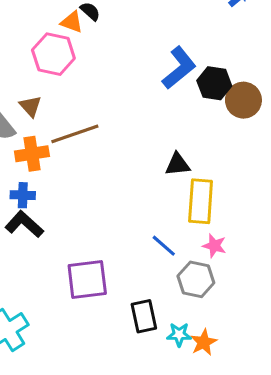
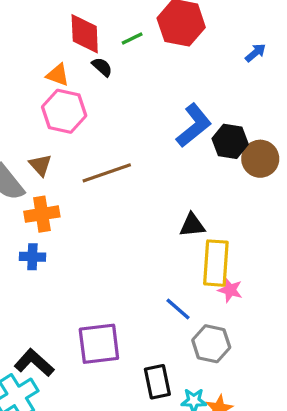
orange triangle: (72, 22) -> (58, 75), moved
brown line: (75, 134) -> (107, 173), moved
black L-shape: (24, 224) -> (34, 363), moved
pink star: (214, 246) -> (230, 290), moved

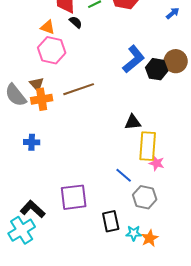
brown circle: (260, 159) -> (176, 61), moved
orange cross: (42, 214) -> (42, 99), moved

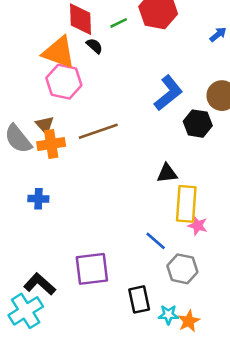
orange triangle: (48, 27) -> (59, 52), size x1.8
black hexagon: (157, 69) -> (198, 124), moved

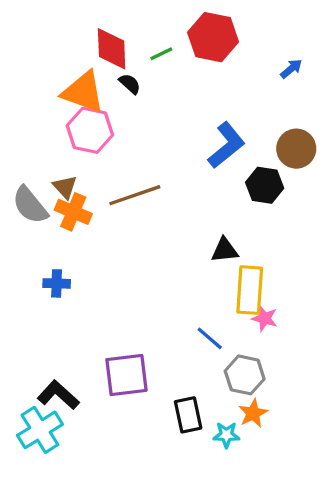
orange cross: (51, 144) -> (73, 212), turned 32
orange star: (189, 321) -> (253, 413), moved

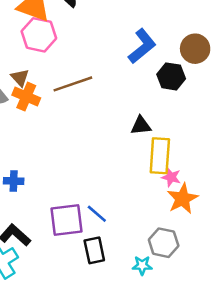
blue cross: (57, 283) -> (14, 181), moved
blue line: (210, 338) -> (97, 214), moved
gray hexagon: (245, 375) -> (164, 243), moved
orange star: (253, 413) -> (182, 199), moved, size x1.4
black rectangle: (188, 415) -> (94, 250), moved

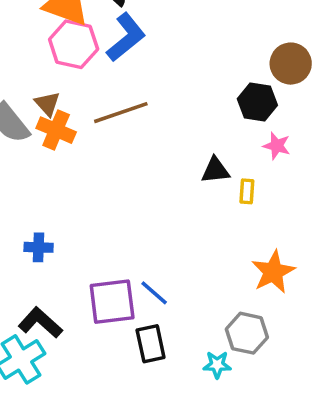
blue L-shape: (142, 46) -> (126, 37), moved
yellow rectangle: (160, 156) -> (247, 191), moved, size x0.5
pink star: (171, 177) -> (277, 146), moved

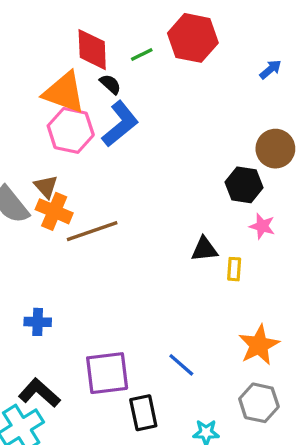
brown line: (121, 113) -> (92, 231), moved
blue line: (154, 293) -> (181, 365), moved
gray hexagon: (247, 333) -> (259, 403), moved

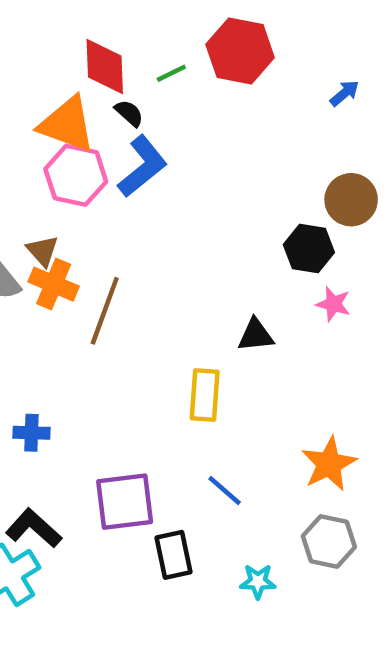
brown line: (92, 231) -> (105, 311), turned -51
yellow rectangle: (234, 269) -> (205, 395), moved, size x1.6

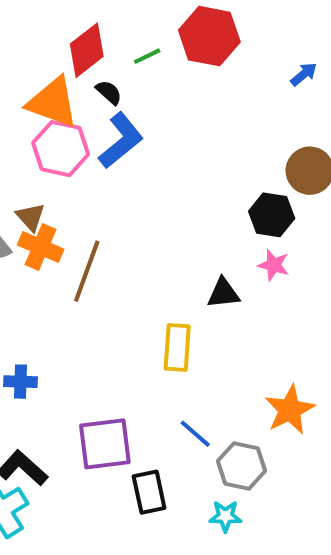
red diamond: (105, 67) -> (87, 50), turned 54
pink star: (333, 304) -> (274, 265), moved
gray hexagon: (329, 542) -> (241, 466), moved

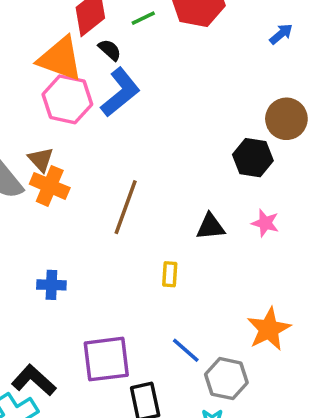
pink star: (274, 265) -> (265, 223), moved
brown line: (87, 271) -> (126, 207), moved
yellow rectangle: (177, 347) -> (170, 274), size x0.6
blue cross: (20, 382) -> (51, 285), moved

